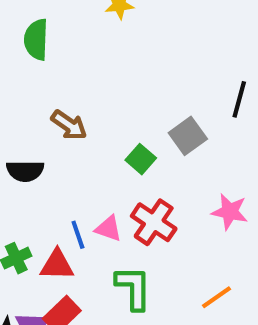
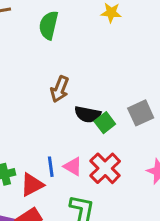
brown arrow: (69, 125) -> (60, 89), turned 65
black semicircle: (25, 171) -> (88, 114), moved
red triangle: (57, 265) -> (32, 185), turned -40

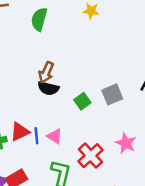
black semicircle: (88, 114) -> (48, 88), moved
red cross: (105, 168) -> (91, 156), moved
red triangle: (32, 185) -> (20, 132), moved

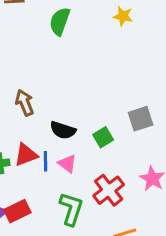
brown arrow: (46, 72) -> (25, 103), moved, turned 130
black semicircle: (48, 88) -> (63, 130), moved
green square: (82, 101) -> (103, 137), moved

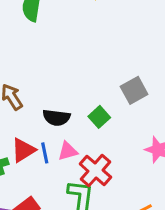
pink triangle: (67, 164) -> (68, 151), turned -42
red cross: (109, 190) -> (96, 171), moved

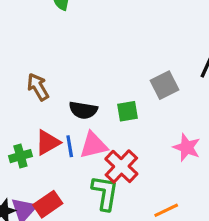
green square: (99, 117) -> (127, 111), turned 30
pink triangle: (68, 151) -> (93, 145), size x1.4

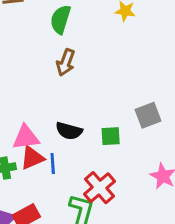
brown arrow: (38, 87) -> (66, 62), moved, turned -135
pink triangle: (93, 145) -> (26, 137), moved

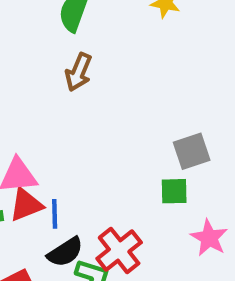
black semicircle: (69, 131) -> (65, 252), moved, turned -50
green square: (111, 136) -> (174, 191), moved

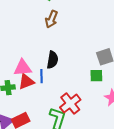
blue line: (55, 214) -> (42, 76), moved
black semicircle: (65, 252) -> (52, 60), moved, turned -48

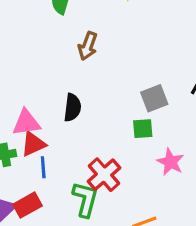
brown arrow: (51, 19) -> (88, 46), moved
blue line: (42, 76) -> (43, 167), moved

